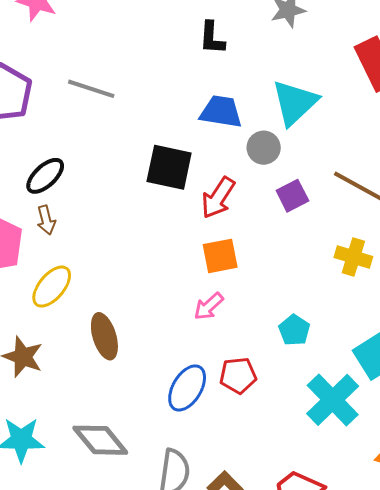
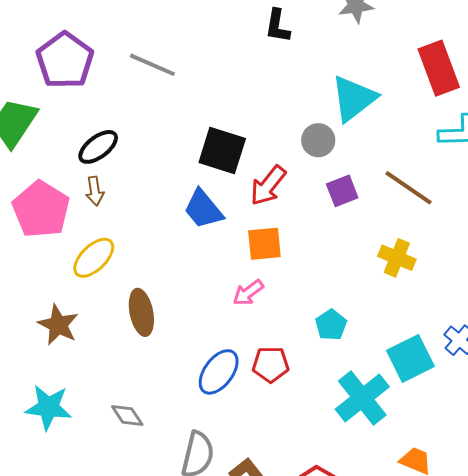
blue trapezoid: (221, 112) -> (203, 209), moved, turned -144
gray diamond: (100, 440) -> (127, 415), size x0.6

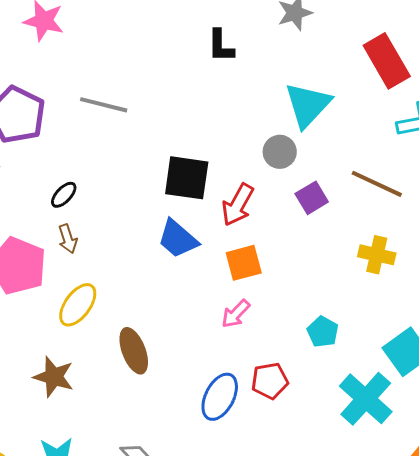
black ellipse: (98, 147) -> (64, 195), size x0.7

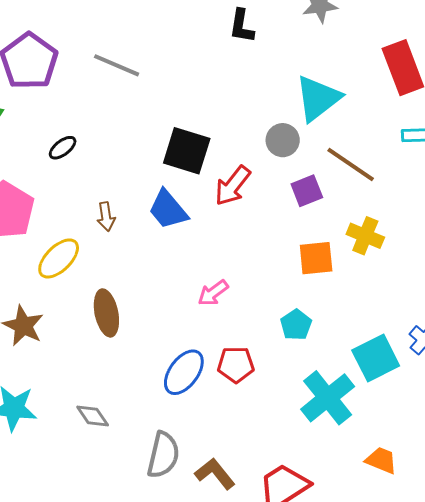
brown line: (377, 184) -> (351, 164), moved
brown arrow: (68, 239) -> (106, 217), moved
yellow cross: (377, 255) -> (365, 236), moved
orange square: (244, 263) -> (316, 258), moved

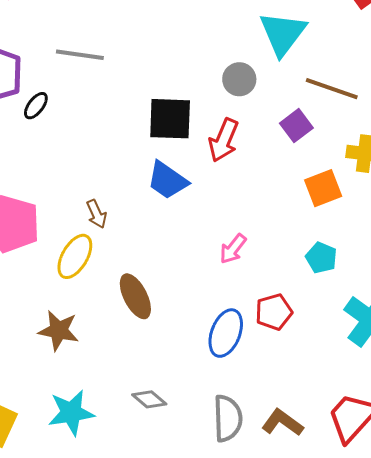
gray circle: (283, 140) -> (239, 79), moved
black ellipse: (63, 148) -> (36, 106), moved
brown arrow: (106, 217) -> (97, 214), moved

